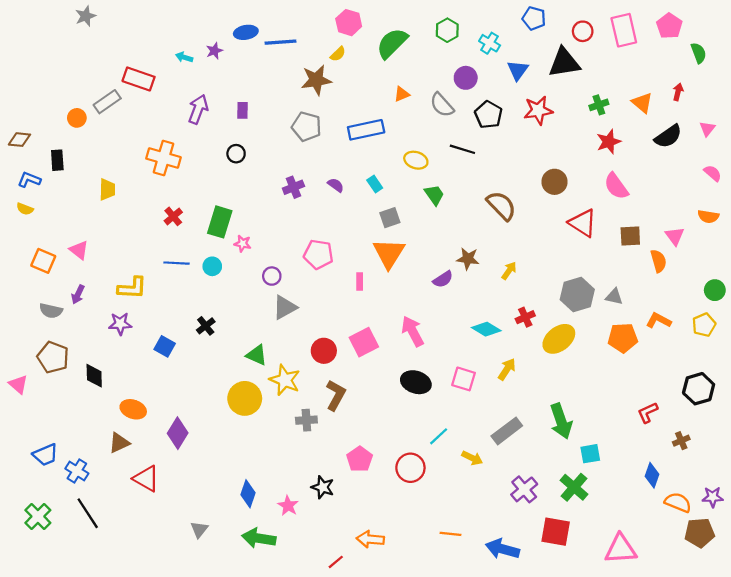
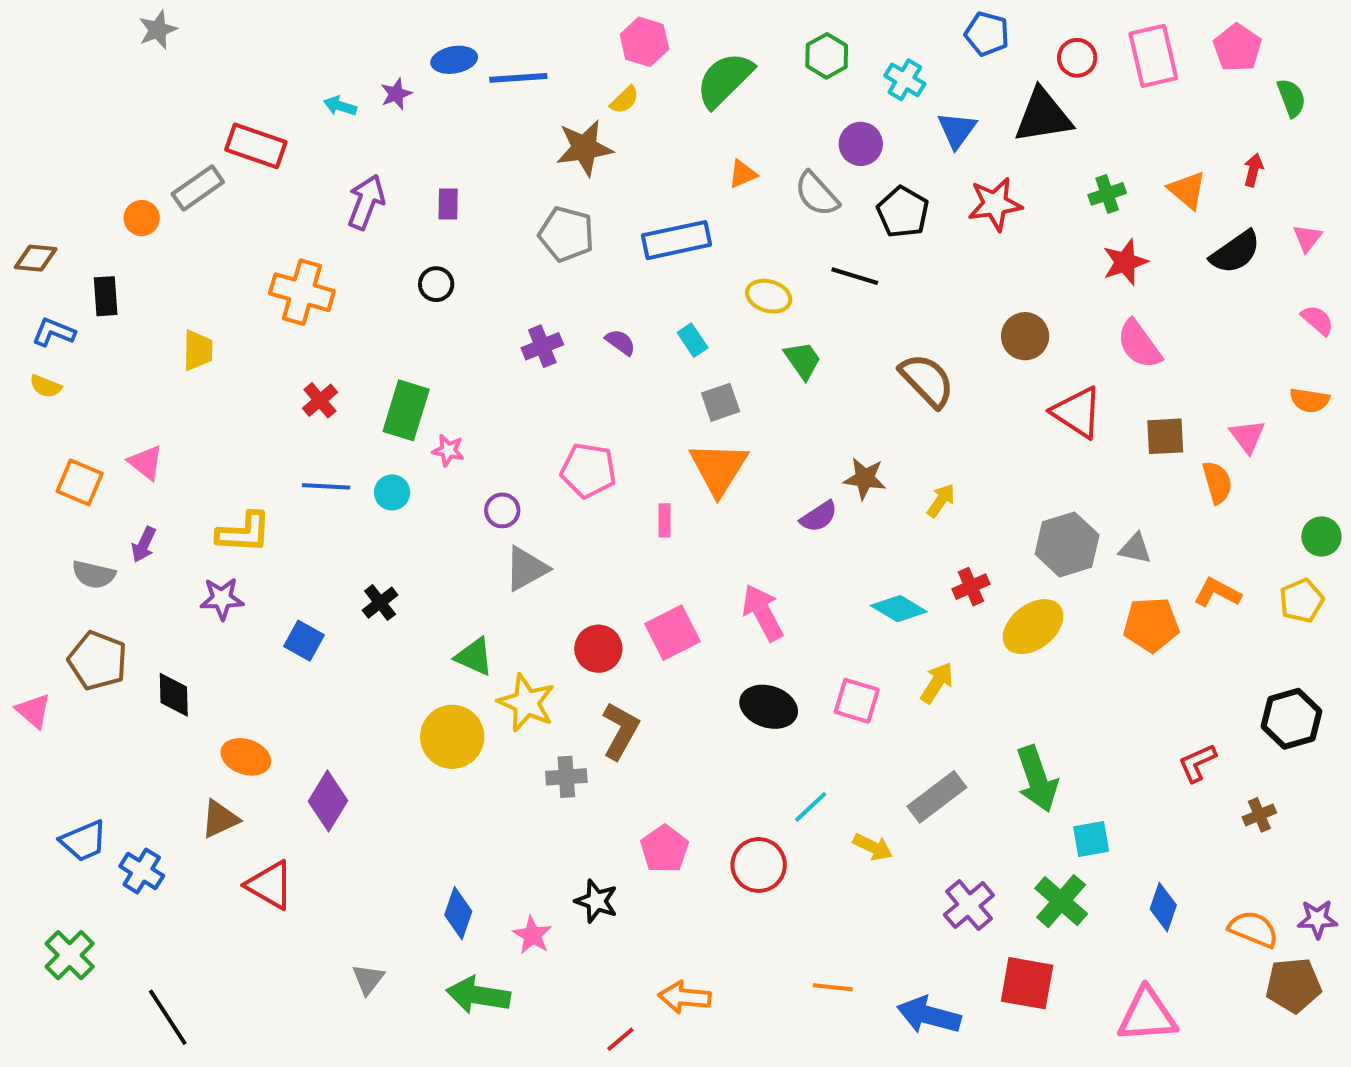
blue diamond: (652, 475) -> (1163, 907), moved
black line: (88, 513) -> (168, 1017), moved

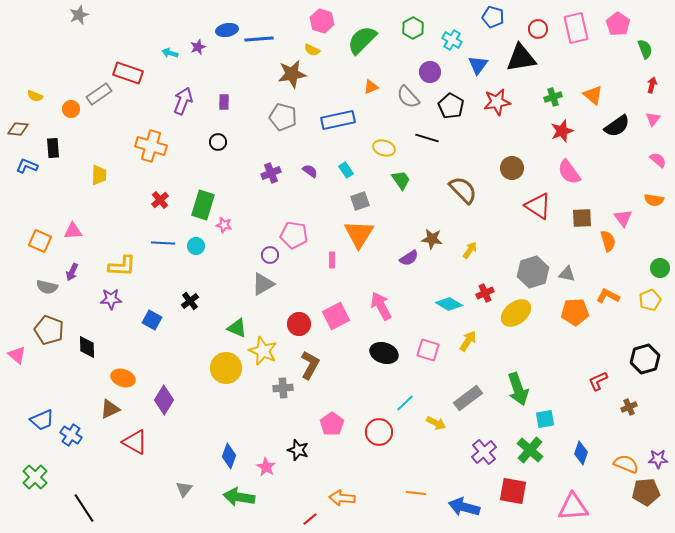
yellow semicircle: (624, 100) -> (312, 50), turned 70
red arrow: (1253, 170) -> (652, 85), moved
yellow semicircle: (46, 386) -> (35, 96), moved
pink triangle: (146, 462) -> (73, 231), turned -42
purple circle: (502, 510) -> (270, 255), moved

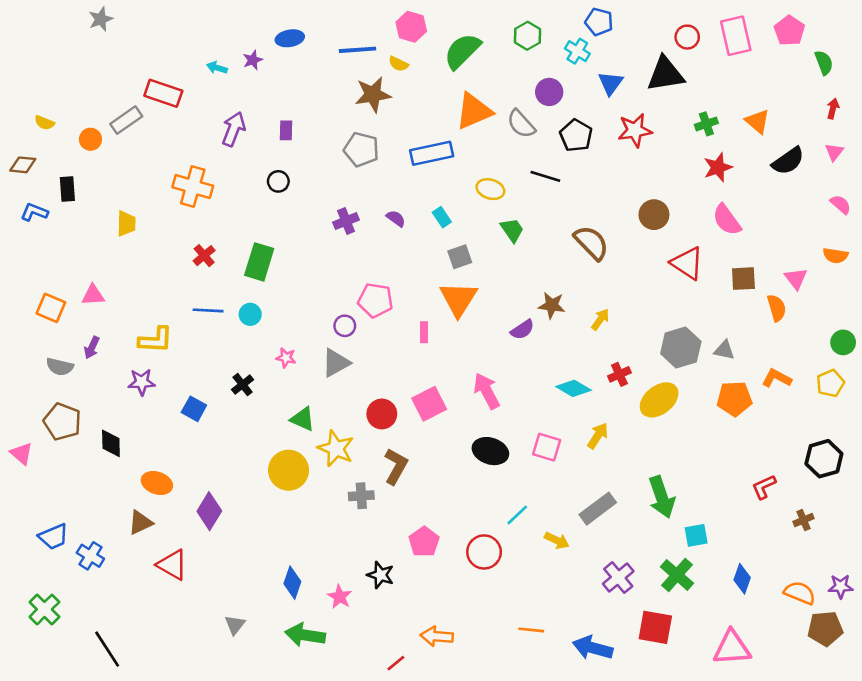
blue pentagon: (493, 17) -> (599, 22), moved
blue line: (259, 39) -> (358, 50), moved
orange triangle: (371, 87) -> (474, 111), size x2.0
pink star: (224, 225) -> (286, 358), moved

